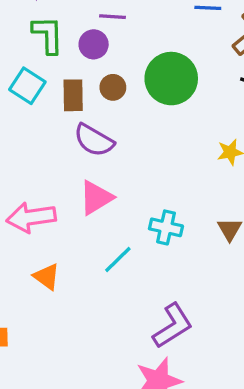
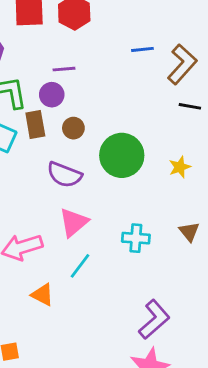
green circle: (171, 79) -> (122, 155), moved
brown rectangle: (73, 95) -> (35, 125), moved
cyan line: (118, 259) -> (80, 266), moved

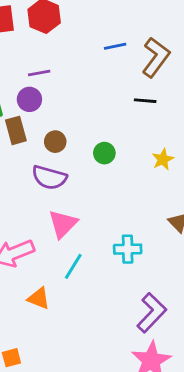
black line: (190, 106) -> (145, 101), moved
brown circle: (73, 128) -> (55, 142), moved
green circle: (122, 155) -> (104, 153), size x0.5
cyan cross: (136, 238) -> (128, 249), moved

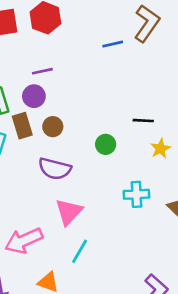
brown L-shape: (156, 57) -> (147, 23), moved
black line: (145, 101) -> (143, 121), moved
brown circle: (55, 142) -> (53, 127), moved
cyan cross: (128, 249) -> (136, 194), moved

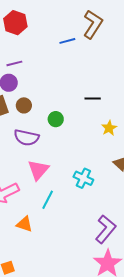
green circle: (106, 144) -> (56, 119), moved
yellow star: (160, 149) -> (109, 128), moved
cyan cross: (136, 194) -> (83, 178), moved, turned 30

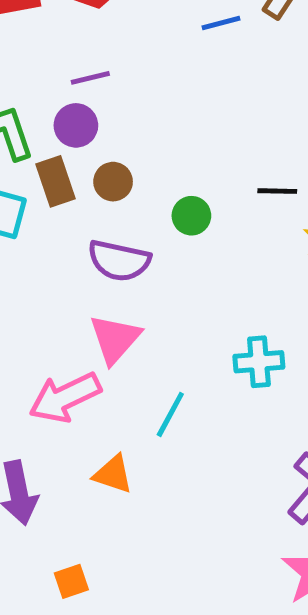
black line: (93, 98) -> (277, 191), moved
pink triangle: (38, 170) -> (115, 339), moved
cyan cross: (83, 178) -> (259, 362), turned -30

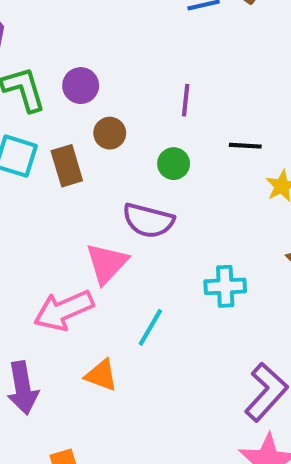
purple line: (90, 78) -> (186, 100), moved, turned -72
brown rectangle: (55, 181) -> (67, 166), moved
purple semicircle: (119, 261) -> (148, 221), moved

